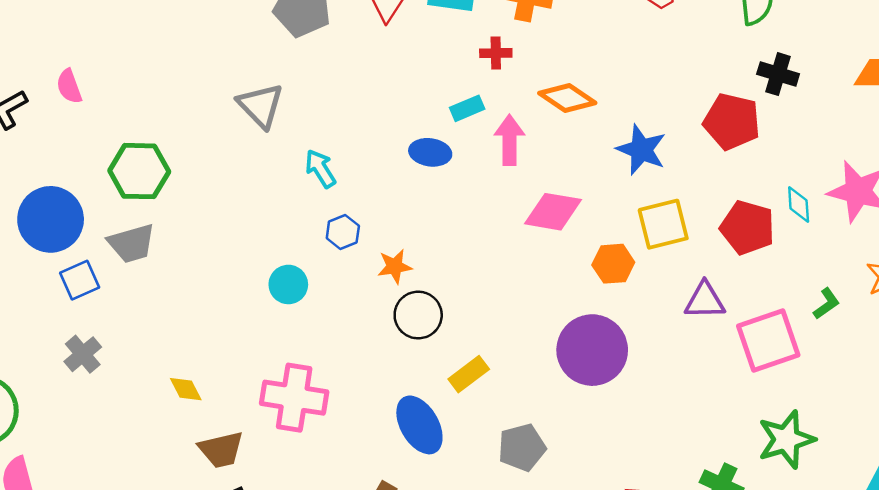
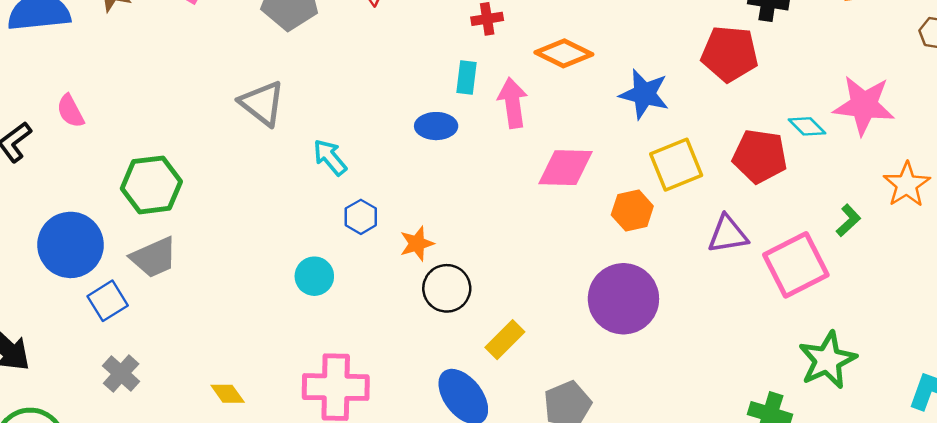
cyan rectangle: (467, 108) -> (466, 77), turned -52
cyan diamond: (799, 204) -> (807, 126), turned -33

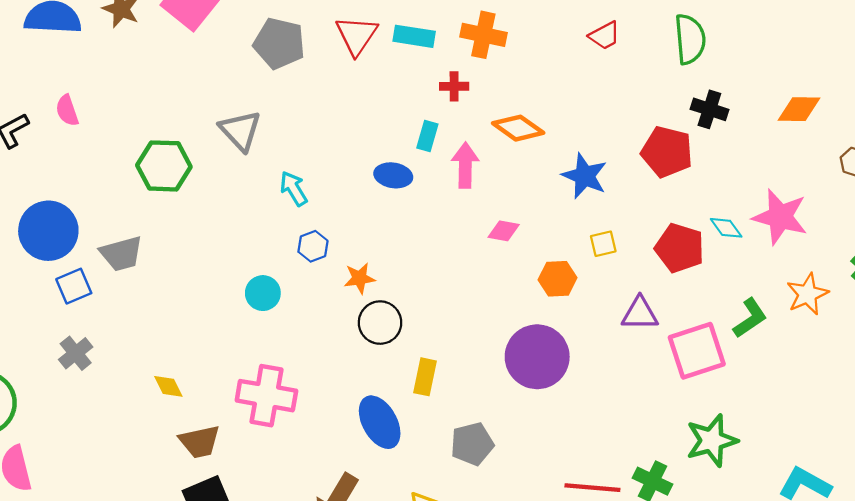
yellow square: (676, 165) -> (603, 244), size x0.6
pink diamond: (566, 168) -> (504, 231), size x0.6
green hexagon: (151, 185) -> (164, 166), moved
green L-shape: (848, 220) -> (750, 318), size x1.4
yellow rectangle: (505, 340) -> (425, 377), turned -42

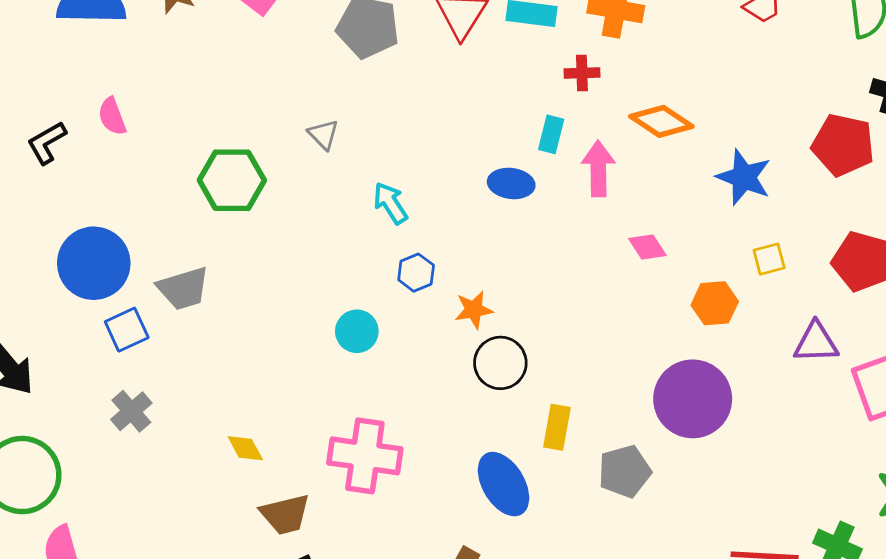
gray triangle: (240, 131) -> (323, 134), size x0.6
pink diamond: (504, 231) -> (647, 247), turned 48
gray pentagon: (472, 444) -> (625, 471), moved

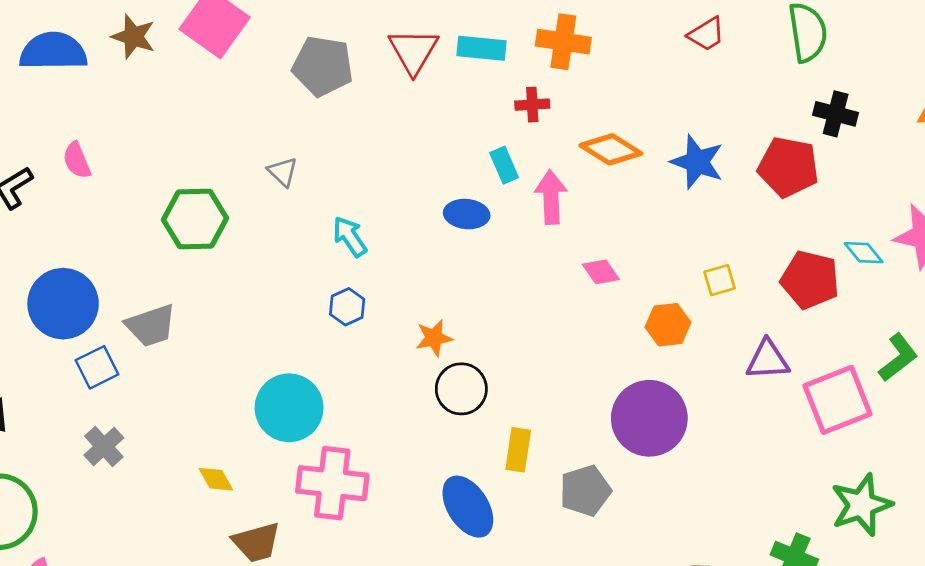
cyan rectangle: (551, 134) -> (504, 165), turned -36
blue star: (744, 177) -> (697, 162), moved
blue hexagon: (416, 273) -> (347, 307), moved
cyan circle: (357, 331) -> (289, 408), moved, size x1.6

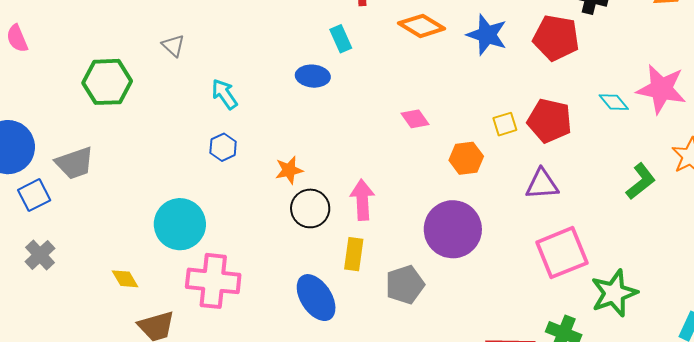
pink arrow: (551, 197) -> (362, 200), moved
red pentagon: (810, 280) -> (549, 121), moved
pink square: (838, 400) -> (562, 253), moved

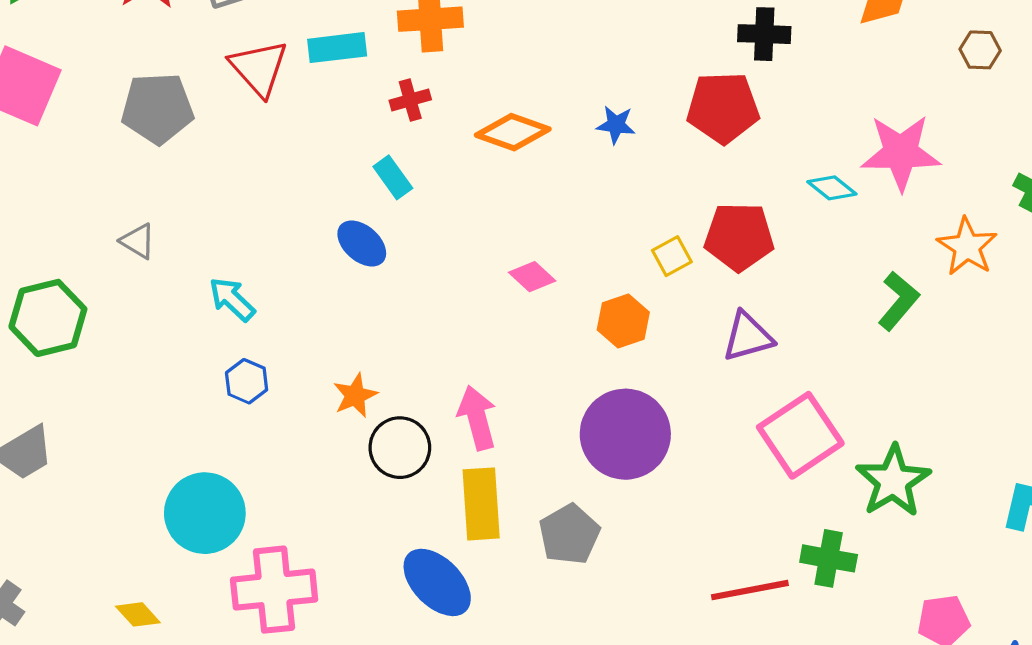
blue star: (487, 35) -> (616, 125), size x0.6
blue ellipse: (313, 76) -> (362, 244), turned 48
yellow rectangle: (354, 254) -> (481, 504), size x1.4

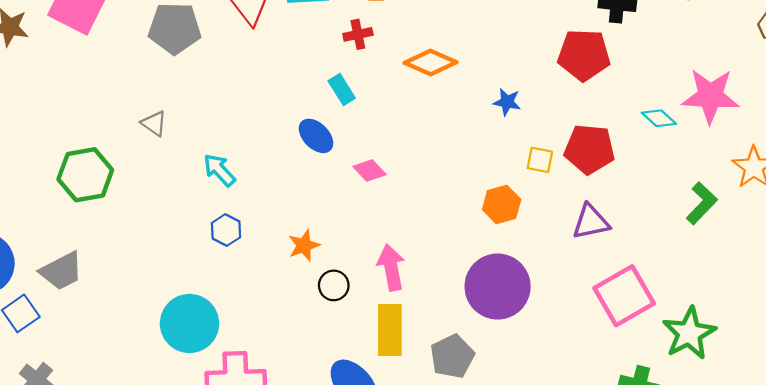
blue star: (616, 125) -> (507, 102), moved
yellow square: (672, 256) -> (540, 160), turned 36
pink diamond: (532, 277) -> (370, 170), moved
black circle: (400, 448) -> (334, 285), size x0.7

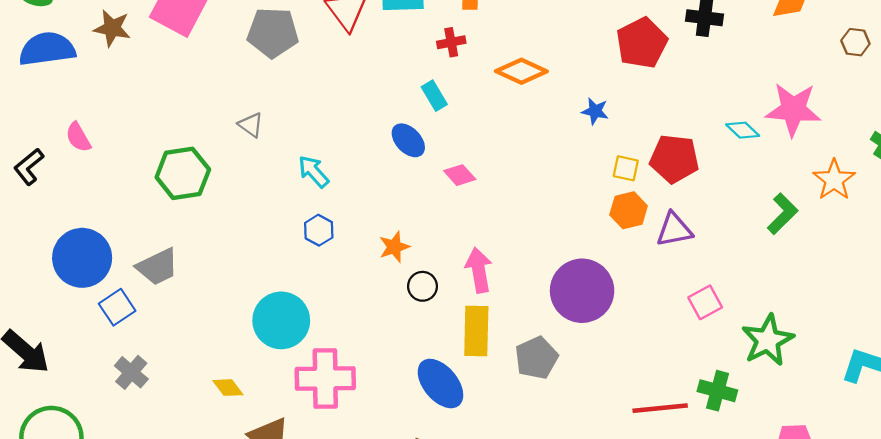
red pentagon: (584, 55) -> (642, 43), moved, turned -30
orange hexagon: (502, 204) -> (629, 210), moved
pink square: (624, 296) -> (705, 302), size x0.6

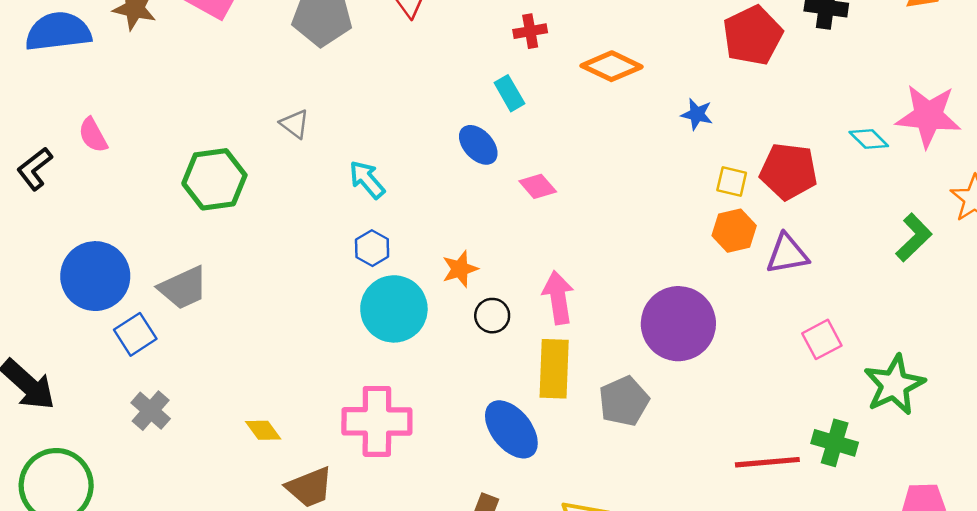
cyan circle: (281, 320) -> (394, 309), moved

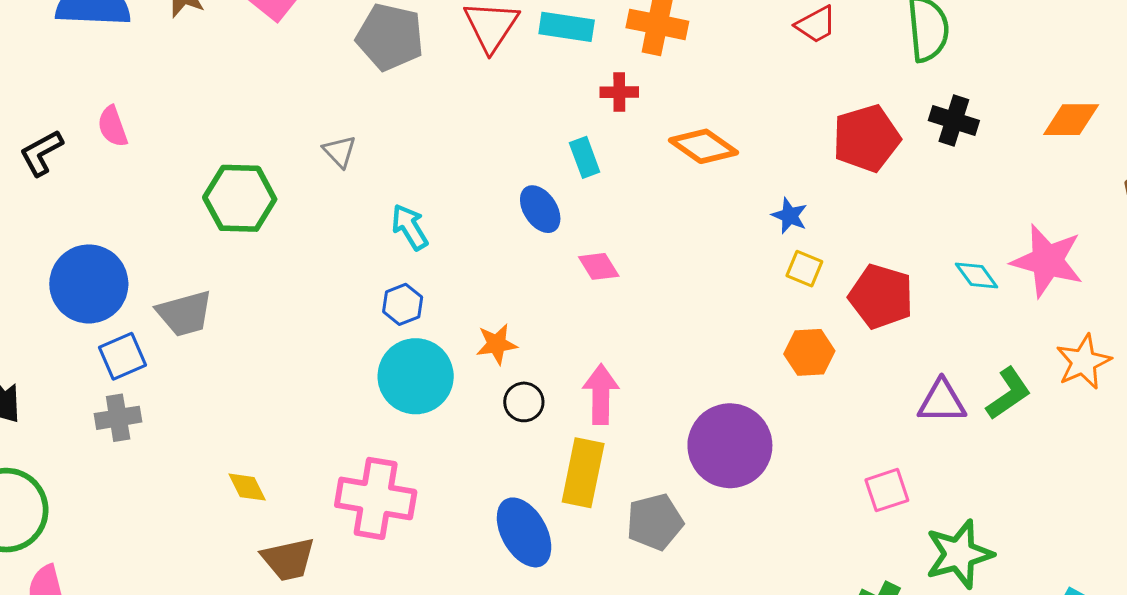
yellow square: (732, 182) -> (804, 269), moved
purple triangle: (787, 254) -> (942, 402), moved
gray cross: (151, 411) -> (118, 418), moved, turned 30

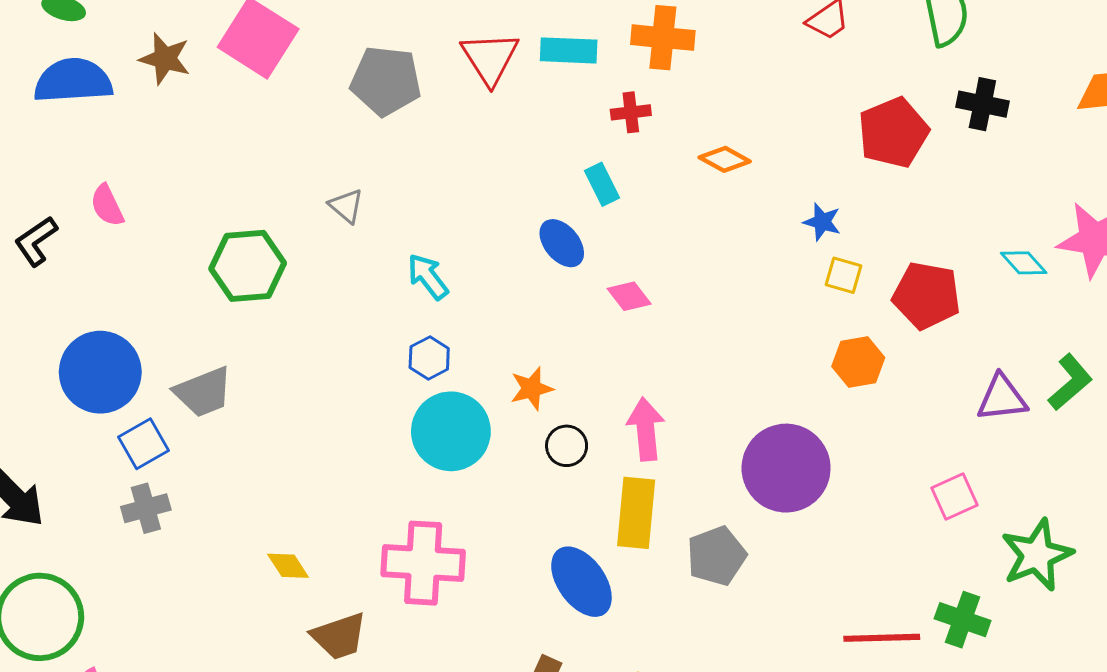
orange diamond: (703, 146) -> (725, 159), size x0.7

